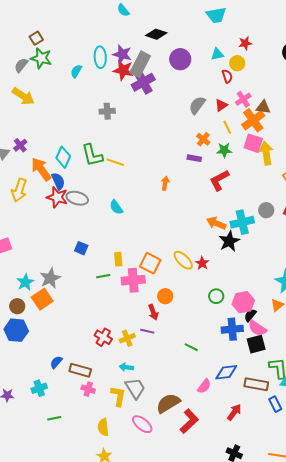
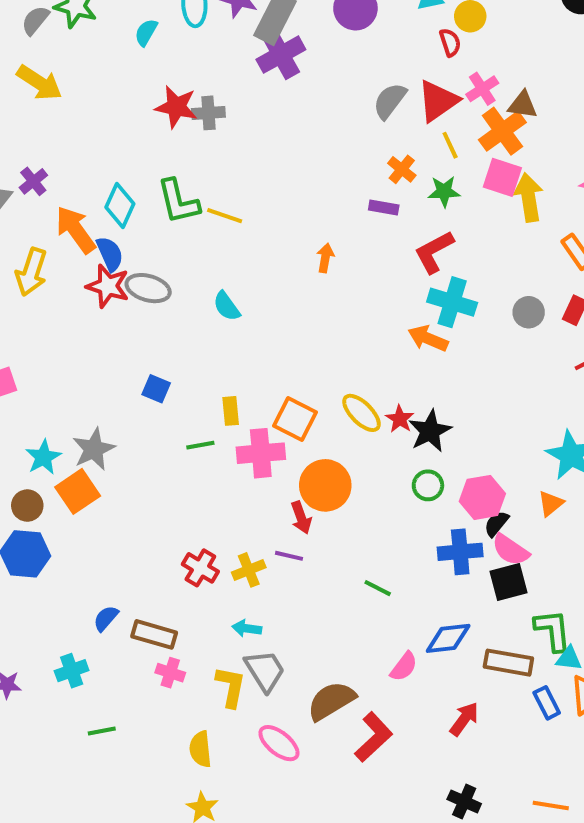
red star: (123, 70) -> (176, 107), moved
red triangle: (221, 105) -> (438, 101), size x1.6
cyan cross: (242, 222) -> (452, 302), moved, turned 30
black star: (229, 241) -> (430, 431), moved
orange circle: (165, 296) -> (325, 485), size x1.6

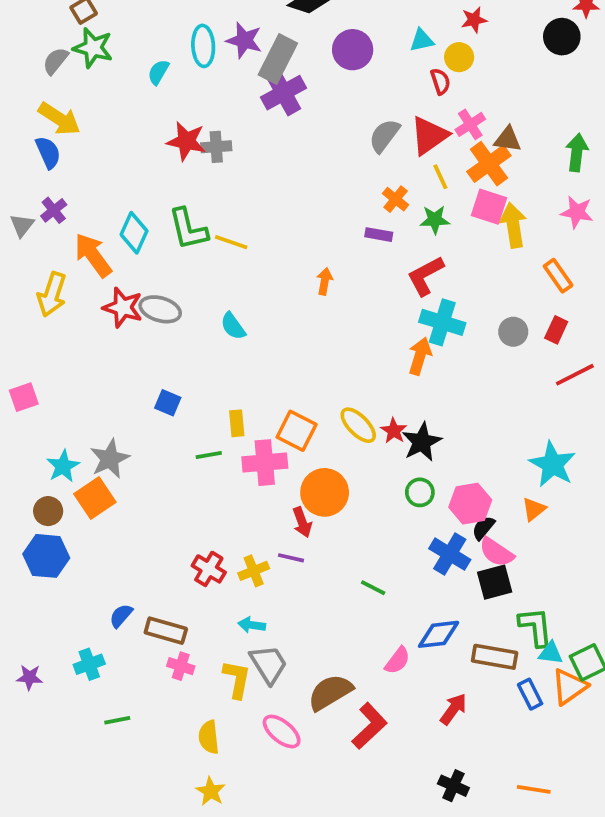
blue semicircle: (110, 254) -> (48, 152), moved
orange arrow: (428, 338) -> (420, 356), turned 84
blue cross: (460, 552) -> (450, 554), turned 36

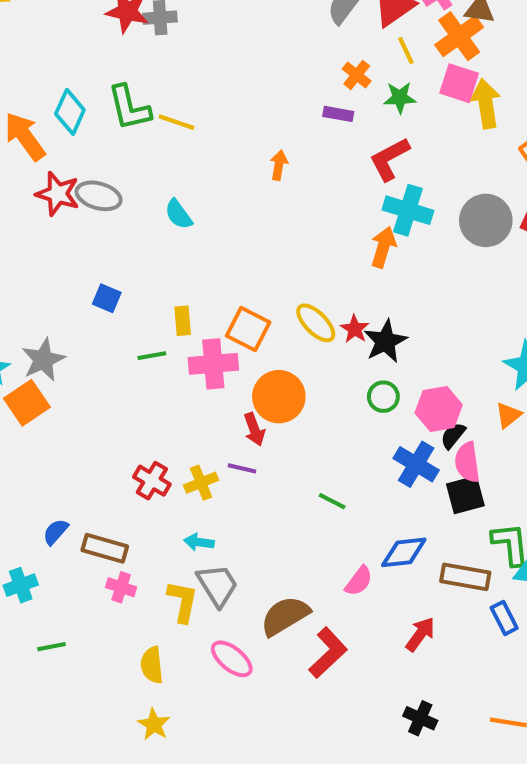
gray circle: (513, 332) -> (486, 220), size x1.6
pink semicircle: (496, 552) -> (467, 462), turned 48

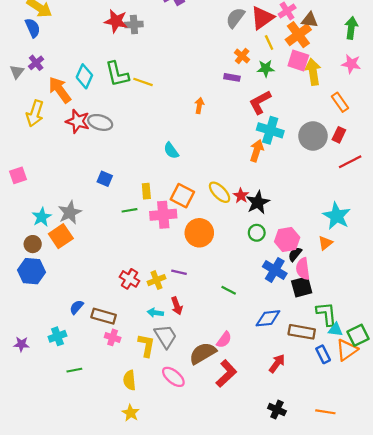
cyan semicircle: (178, 214) -> (171, 151), moved
red arrow: (254, 429) -> (177, 306), moved
pink semicircle: (359, 581) -> (224, 340), moved

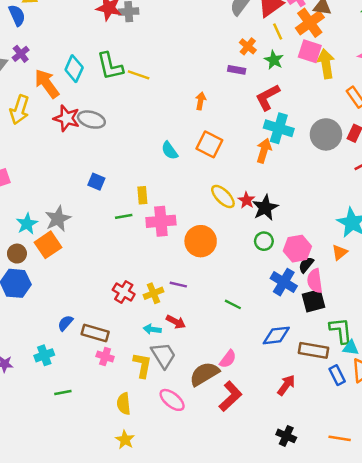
green star: (266, 68) -> (274, 60), turned 30
orange square: (182, 196) -> (209, 144), moved
red arrow: (177, 306) -> (176, 322), turned -42

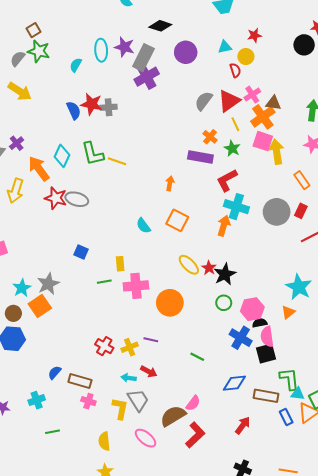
blue semicircle: (17, 15) -> (74, 110), moved
purple rectangle: (237, 70) -> (200, 157), size x1.6
black semicircle: (306, 265) -> (260, 323), turned 40

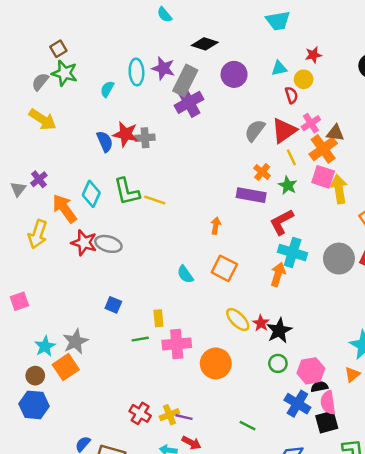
purple line: (151, 340) -> (184, 417), moved

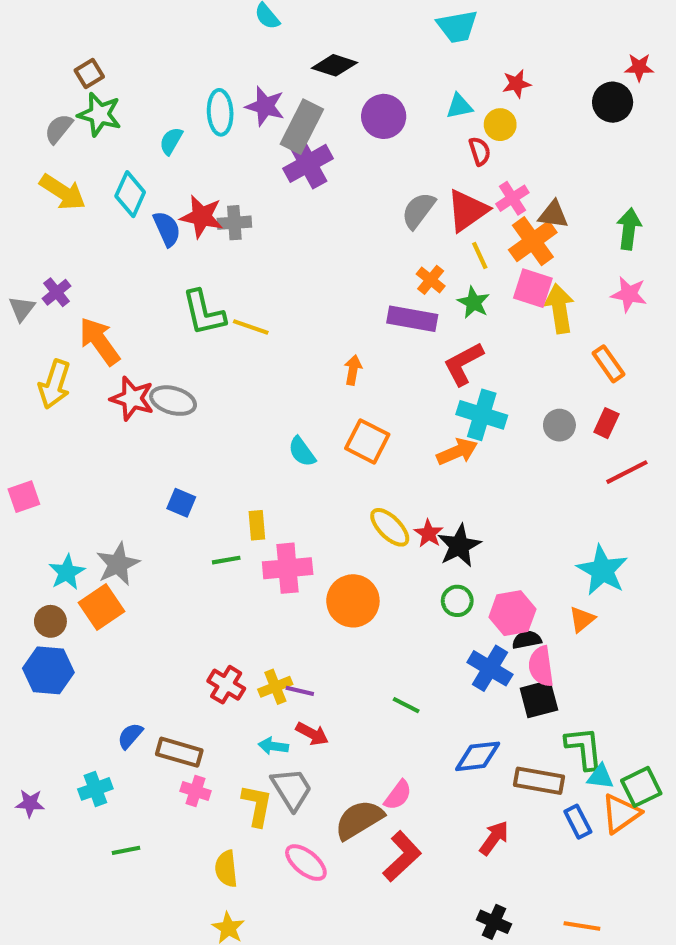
cyan diamond: (91, 194) -> (130, 194), moved
gray circle: (339, 259) -> (559, 425), size x0.6
orange arrow: (278, 274) -> (457, 452), turned 50

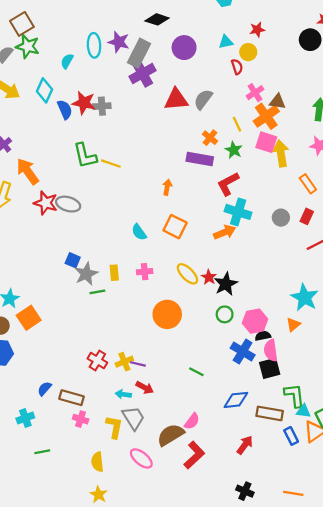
brown square: (89, 73) -> (22, 24), size x1.5
red triangle: (467, 210) -> (176, 99), moved, turned 30
gray star: (118, 564) -> (86, 274), moved
pink cross: (288, 568) -> (145, 272), moved, size x0.6

